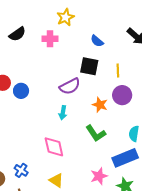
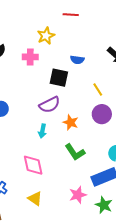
blue semicircle: (97, 41) -> (77, 60), turned -32
black square: (89, 66) -> (59, 78), moved
yellow line: (118, 71) -> (98, 89), turned -32
orange star: (100, 105) -> (71, 122), moved

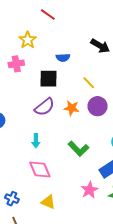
red line: (71, 15) -> (48, 15), turned 42
orange star: (71, 122) -> (72, 108), moved
cyan arrow: (42, 131) -> (36, 141), moved

